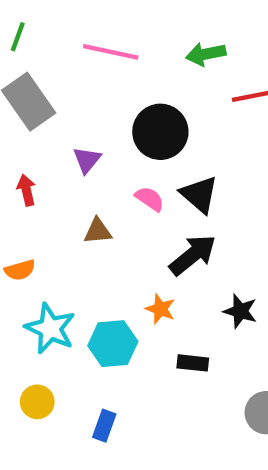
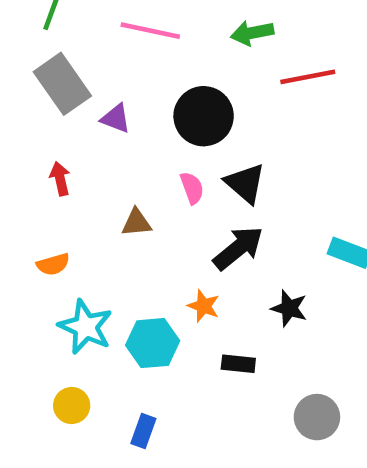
purple triangle: (87, 160) -> (116, 119), moved, turned -48
pink semicircle: (150, 199) -> (192, 188), turned 36

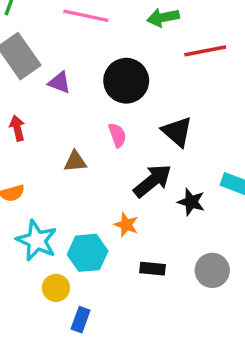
black triangle: (245, 183) -> (177, 132), moved
black star: (289, 308) -> (191, 202), moved
yellow circle: (72, 406) -> (56, 288), moved
gray circle: (317, 417) -> (212, 270), moved

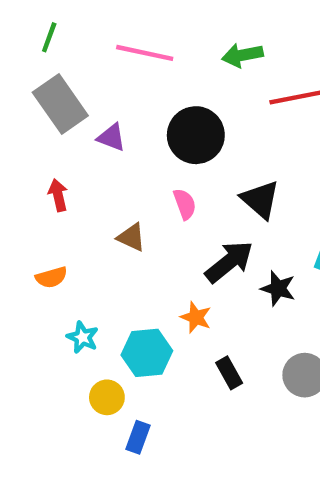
brown triangle: (75, 161) -> (131, 237), turned 30
cyan star: (37, 241) -> (83, 337), size x0.6
black rectangle: (153, 269) -> (229, 373), turned 55

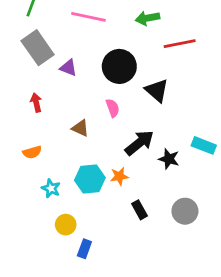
black triangle: (260, 200) -> (157, 91), moved
orange star: (196, 317) -> (119, 176), turned -30
cyan hexagon: (147, 353) -> (90, 179), moved

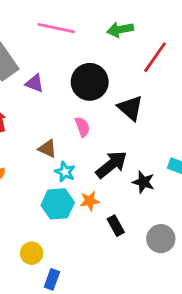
red line: (180, 44) -> (155, 57), turned -44
cyan star: (51, 188) -> (65, 172), moved
black rectangle: (139, 210) -> (116, 226), moved

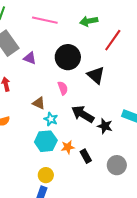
black arrow: (111, 165) -> (83, 114), turned -110
orange star: (90, 201) -> (68, 147), moved
yellow circle: (32, 253) -> (46, 175), moved

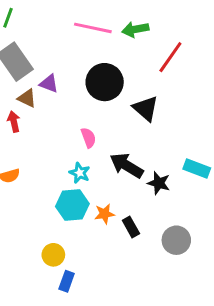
pink line: (45, 20) -> (93, 28), moved
pink semicircle: (63, 88) -> (88, 138), moved
brown triangle: (39, 103) -> (27, 98), moved
yellow circle: (46, 175) -> (53, 255), moved

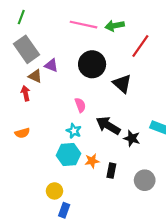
black rectangle: (131, 227) -> (111, 171), turned 40

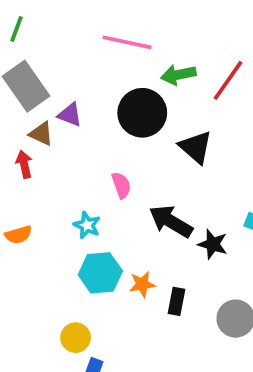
green arrow: (115, 26) -> (178, 75), moved
cyan star: (74, 131) -> (87, 225), moved

